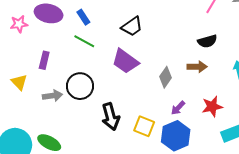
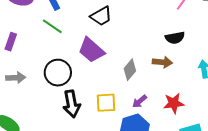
black circle: (80, 86) -> (58, 73), moved
yellow square: (144, 126) -> (106, 103), moved, turned -30

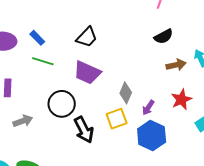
brown arrow: (162, 62) -> (176, 65), moved
gray diamond: (130, 70) -> (126, 93), moved

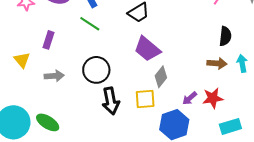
black semicircle: (164, 36) -> (225, 36), moved, turned -72
purple trapezoid: (87, 73) -> (147, 49), moved
purple arrow: (148, 108) -> (190, 98), moved

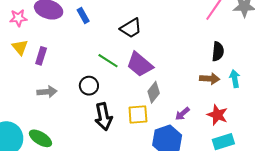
green line: (90, 24) -> (108, 61), moved
yellow triangle: (22, 60) -> (20, 47), moved
black circle: (96, 70) -> (89, 86), size x0.7
red star: (213, 98) -> (217, 115), moved, turned 30

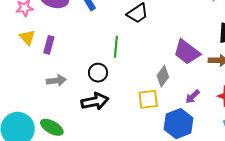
green line: (108, 61) -> (116, 47), turned 65
purple trapezoid: (140, 64) -> (187, 52), moved
black arrow: (103, 117) -> (95, 101), moved, turned -88

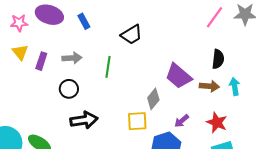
black circle: (98, 73) -> (69, 89), moved
gray arrow: (56, 81) -> (72, 58), moved

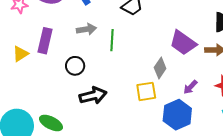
yellow triangle: (20, 52) -> (20, 54), moved, turned 42
gray arrow: (72, 58) -> (86, 29), moved
purple rectangle: (41, 61) -> (45, 41), size x1.4

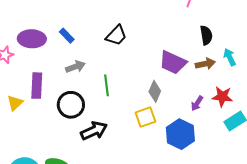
green line: (112, 40) -> (106, 85), moved
black circle: (75, 66) -> (71, 105), size x1.4
purple arrow: (190, 87) -> (197, 103), moved

